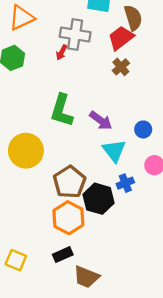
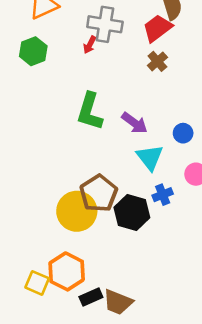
yellow circle: (26, 151) -> (77, 211), moved
orange hexagon: (68, 218) -> (67, 271), moved
black rectangle: (63, 255) -> (91, 297), moved

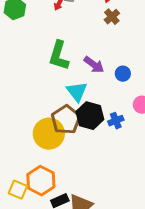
blue circle: (183, 133) -> (123, 74), moved
cyan triangle: (150, 157) -> (77, 92), moved
black hexagon: (132, 213) -> (90, 116), moved

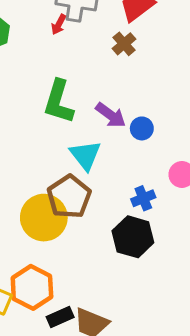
brown cross: (112, 17) -> (124, 44), moved
blue circle: (123, 74) -> (142, 128), moved
black hexagon: (90, 116) -> (133, 237), moved

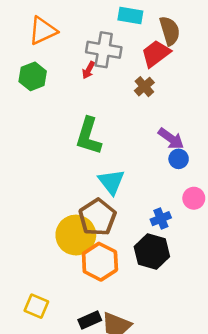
purple arrow: (111, 115) -> (171, 139), moved
blue circle: (142, 128) -> (179, 159), moved
orange hexagon: (32, 287) -> (100, 262), moved

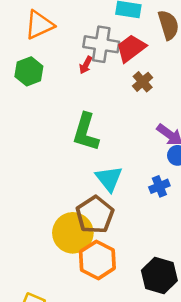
red trapezoid: (156, 54) -> (131, 48), moved
blue cross: (161, 219) -> (159, 186), moved
black hexagon: (152, 252) -> (159, 275), moved

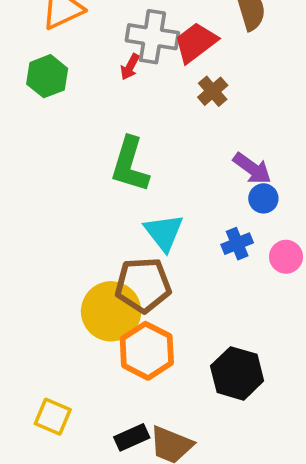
brown pentagon: (95, 215) -> (143, 285), turned 30

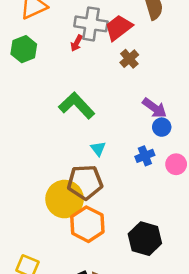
green L-shape: (130, 165) -> (77, 105), turned 120
cyan triangle: (164, 232) -> (98, 149), size x0.6

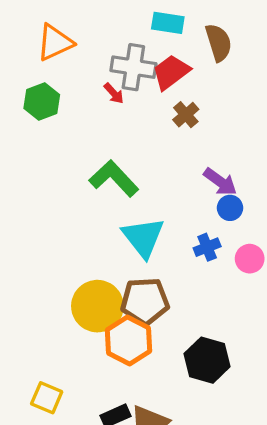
red arrow: (77, 43) -> (114, 93), turned -70
cyan triangle: (98, 149) -> (143, 237), size x2.0
brown pentagon: (85, 182) -> (145, 301), moved

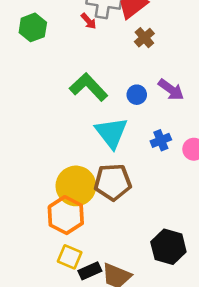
blue circle: (230, 208) -> (137, 95), moved
orange hexagon: (129, 340) -> (66, 215), moved
black hexagon: (207, 360) -> (168, 247), moved
yellow square: (47, 398) -> (70, 257), moved

